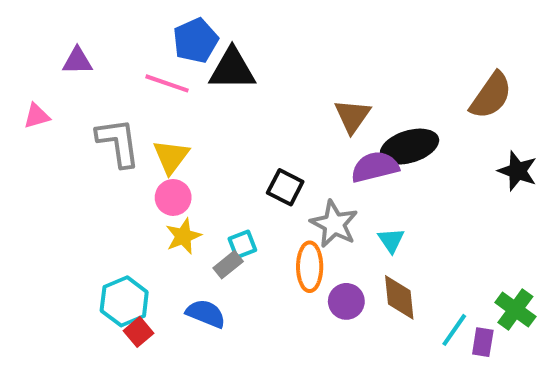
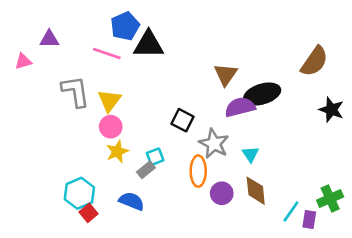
pink triangle: (37, 116) -> (23, 61), moved
green cross: (515, 310) -> (330, 199), turned 30

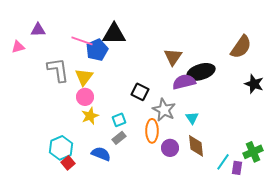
blue pentagon: (125, 26) -> (97, 50), moved
gray rectangle: (146, 170) -> (119, 138), moved

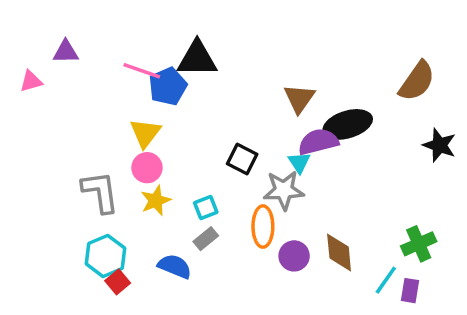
gray L-shape: (58, 70) -> (100, 192), moved
gray star: (164, 110) -> (284, 190), turned -30
cyan triangle: (192, 118) -> (299, 162), moved
green cross: (253, 152) -> (419, 244), moved

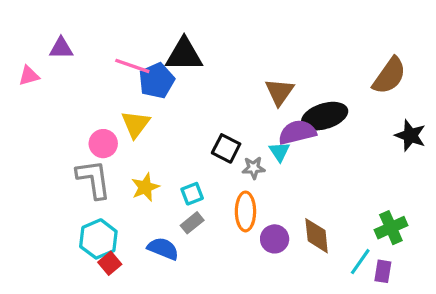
pink circle: (147, 168) -> (103, 144), moved
gray star: (284, 190) -> (254, 168), moved, size x0.6

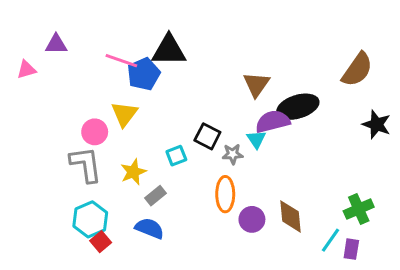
cyan square: (192, 194) -> (176, 156), moved
gray rectangle: (192, 223) -> (155, 196), moved

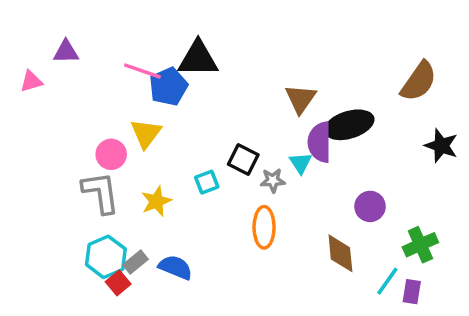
purple semicircle: (273, 121) -> (320, 142), turned -76
gray rectangle: (155, 196) -> (135, 262), moved
purple circle: (252, 219) -> (370, 206), moved

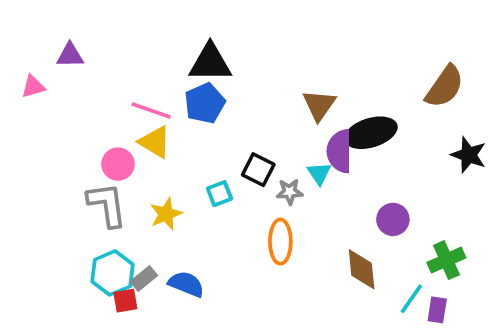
pink line: (142, 71) -> (151, 111), moved
blue pentagon: (168, 87) -> (205, 103), moved
yellow triangle: (146, 133) -> (155, 142), turned -36
red square: (118, 283) -> (125, 301), turned 30

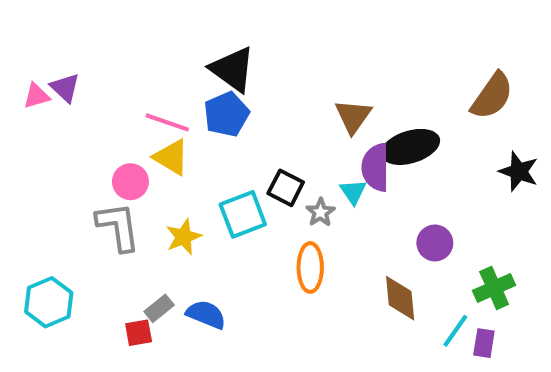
purple triangle: (70, 55) -> (65, 88), moved, turned 44
black triangle: (210, 63) -> (233, 69), turned 36
gray star: (290, 192) -> (320, 212), turned -30
cyan square: (219, 194) -> (243, 214), size x1.6
cyan hexagon: (112, 273) -> (49, 302), moved

